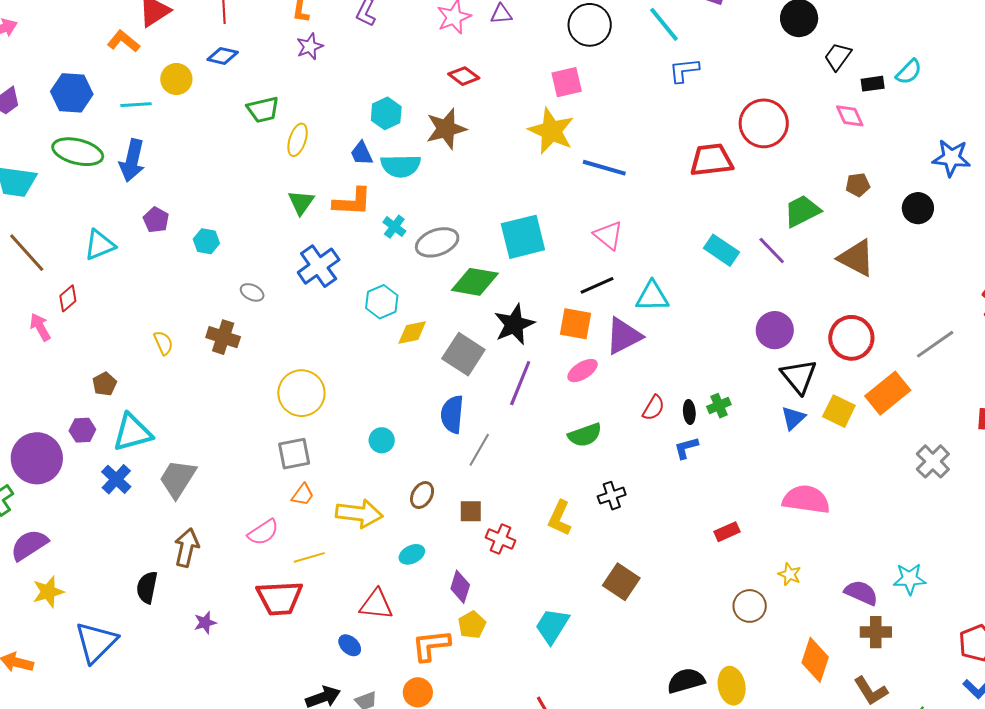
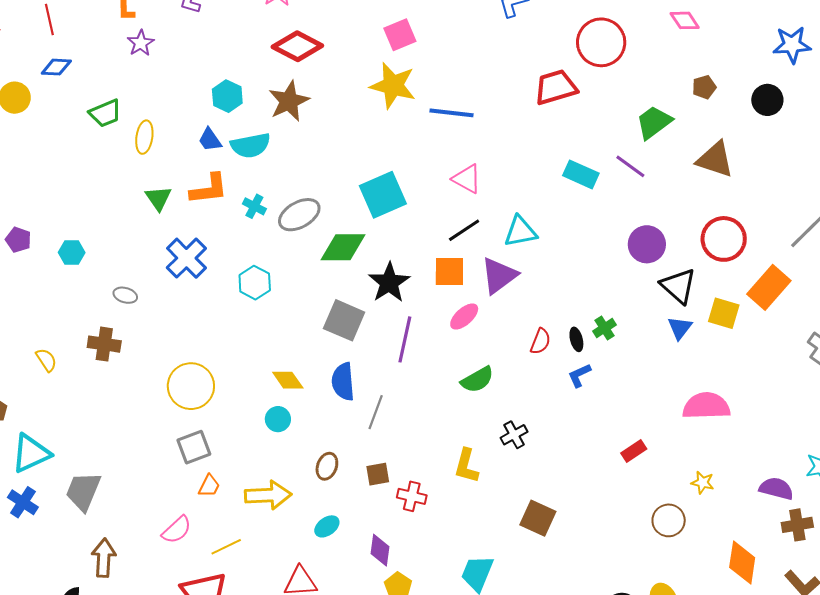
red diamond: (464, 76) -> (297, 46), size x1.6
yellow diamond: (412, 333) -> (288, 380), moved, turned 76

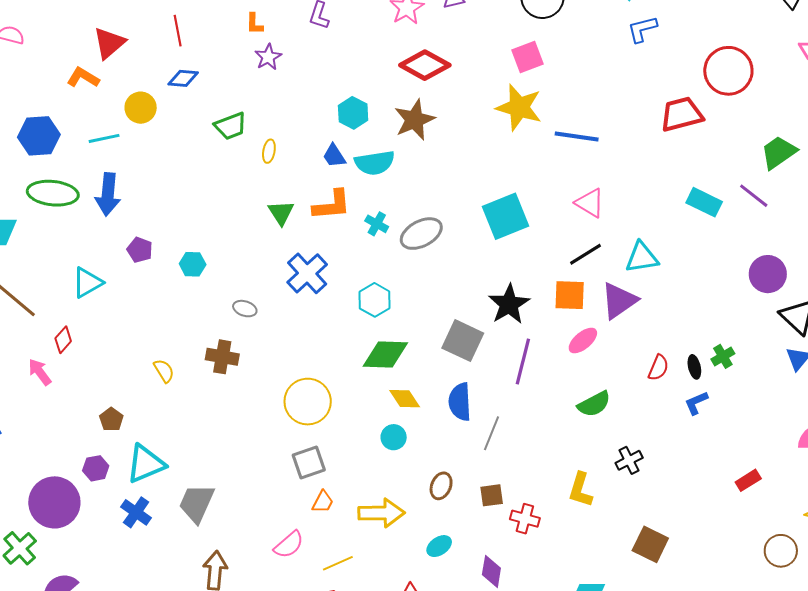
yellow ellipse: (144, 137) -> (269, 151), size x0.7
green diamond: (343, 247) -> (385, 355), moved

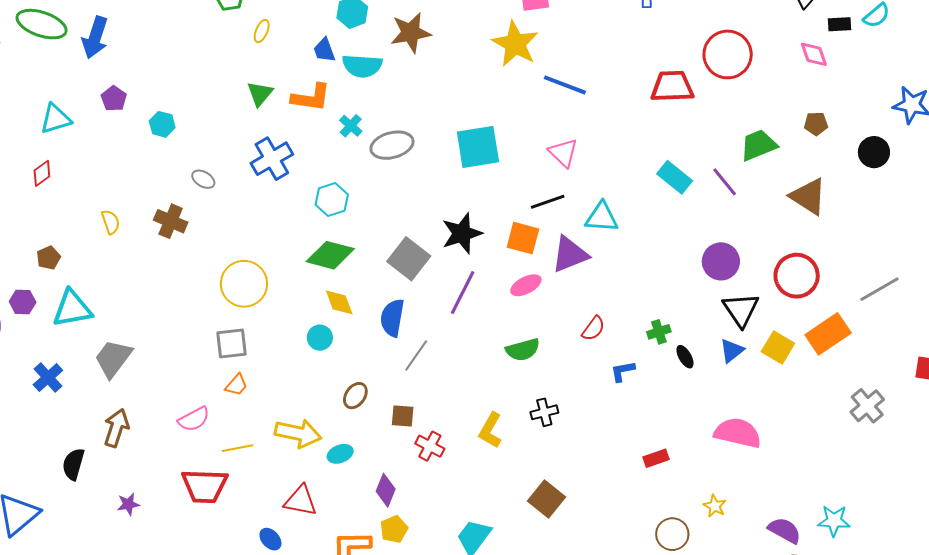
red diamond: (63, 340) -> (42, 173), moved
black ellipse: (694, 367) -> (685, 357), moved, turned -30
blue cross: (136, 512) -> (48, 377), moved
yellow arrow: (381, 513) -> (298, 433), moved

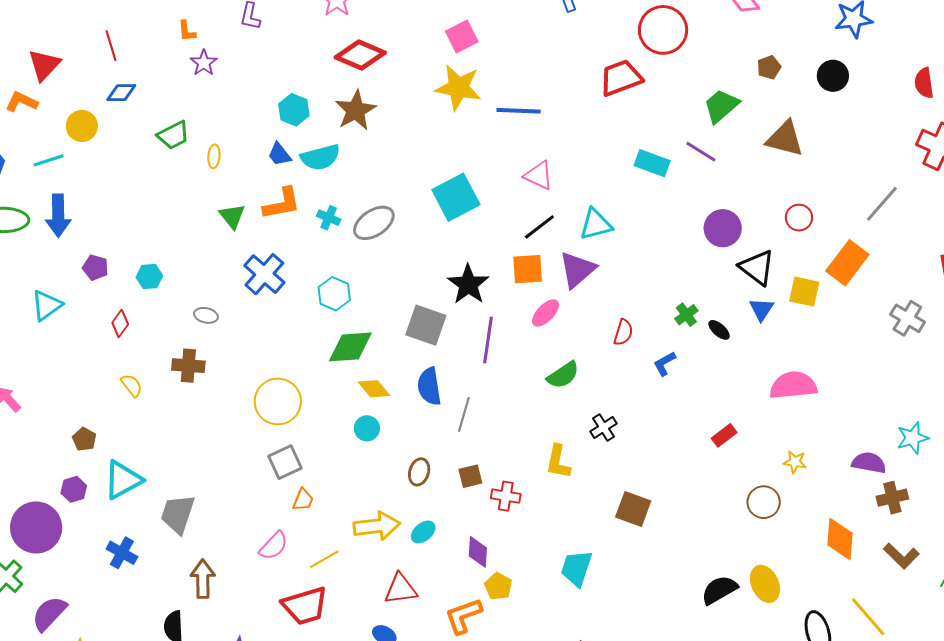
red diamond: (42, 173) -> (120, 323), moved
red circle: (797, 276) -> (799, 218), size x0.6

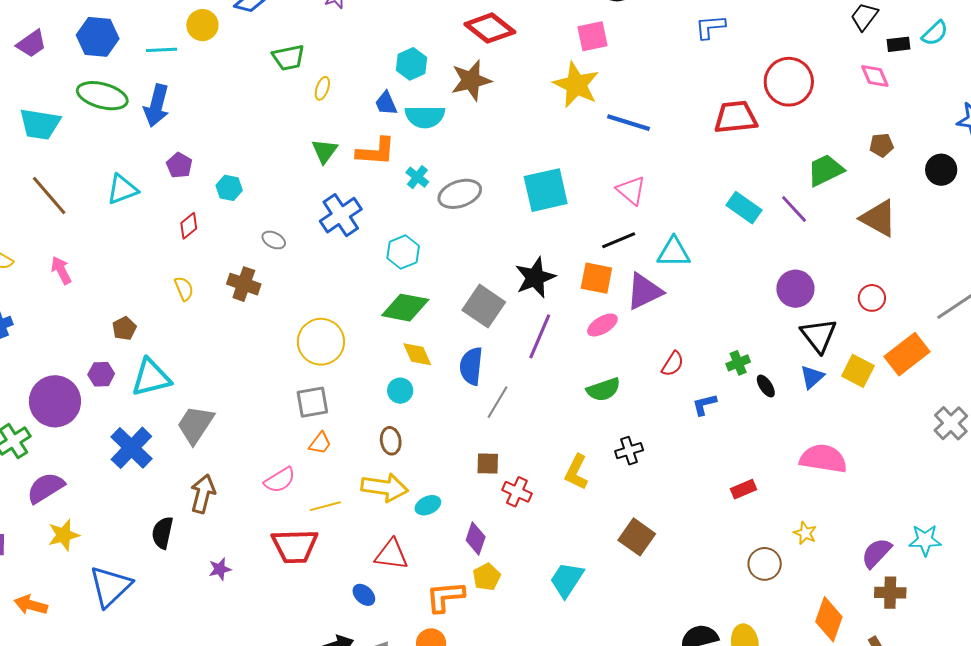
purple semicircle: (869, 463) -> (876, 553), turned -72
brown ellipse: (419, 472) -> (391, 441), moved, turned -40
blue cross: (122, 553) -> (131, 448), size x1.4

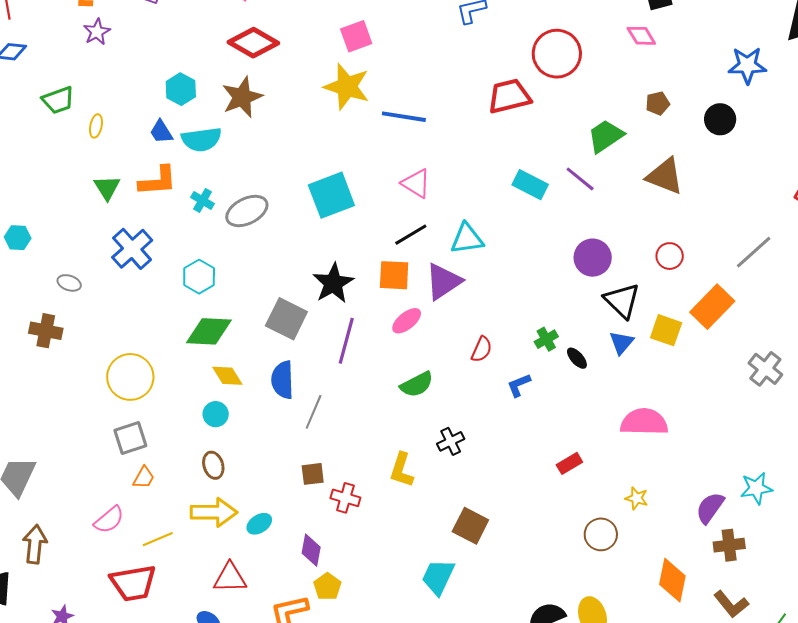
cyan trapezoid: (567, 580) -> (438, 577), moved

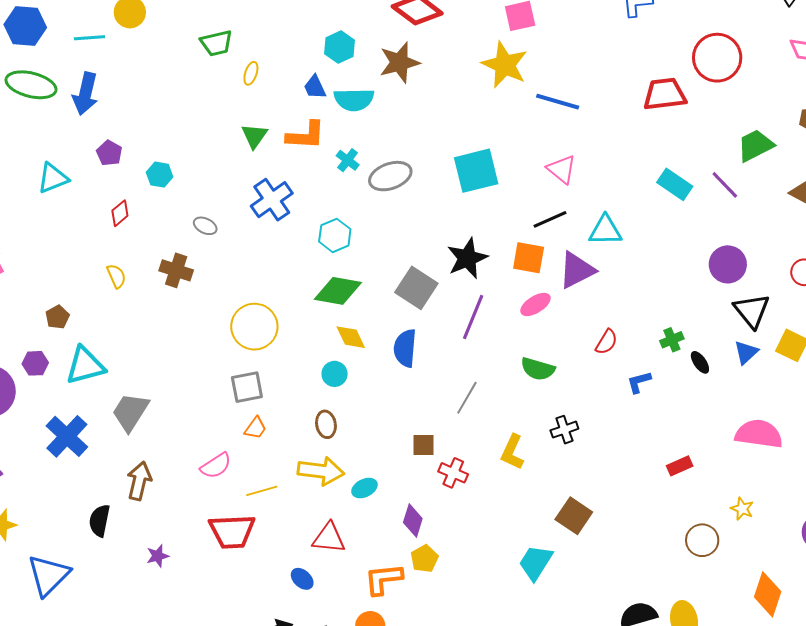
green semicircle: (417, 384) -> (538, 369), turned 36
gray line: (314, 412) -> (467, 398), moved

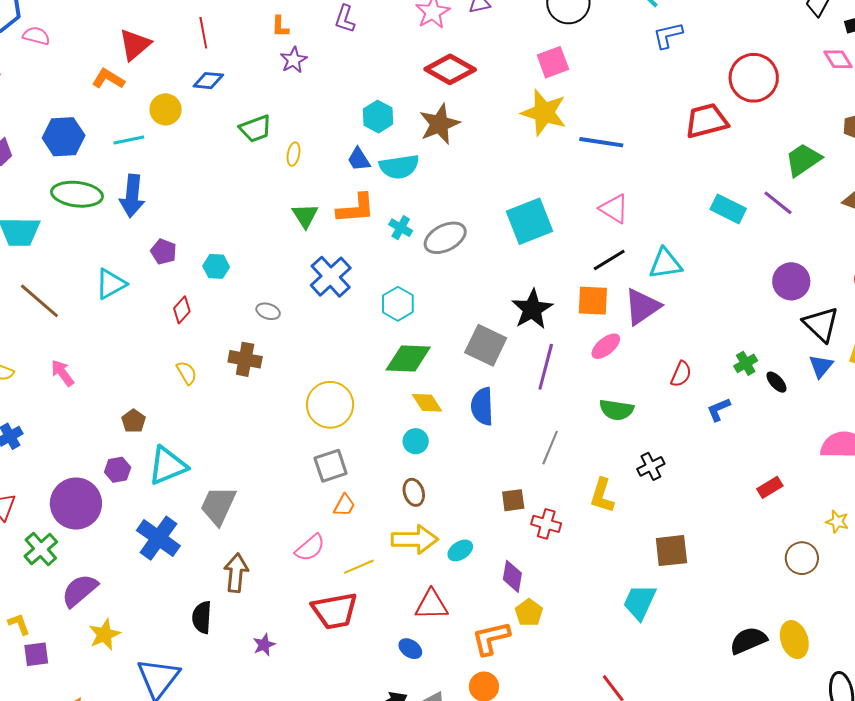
brown square: (574, 516) -> (671, 551), turned -33

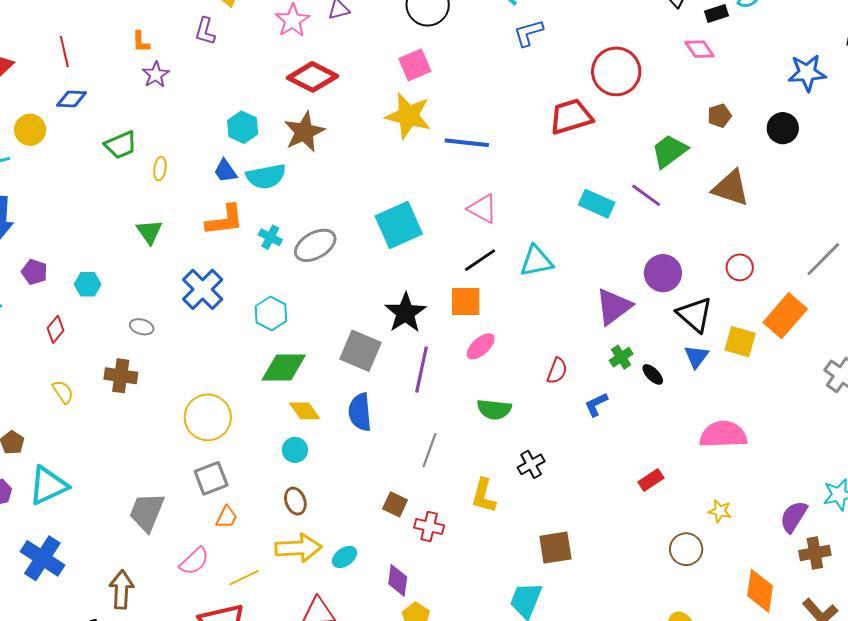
green triangle: (305, 216) -> (149, 232), moved
purple triangle: (642, 307) -> (614, 307), moved
brown square: (513, 500) -> (395, 504), turned 35
gray trapezoid: (218, 506) -> (147, 512), moved

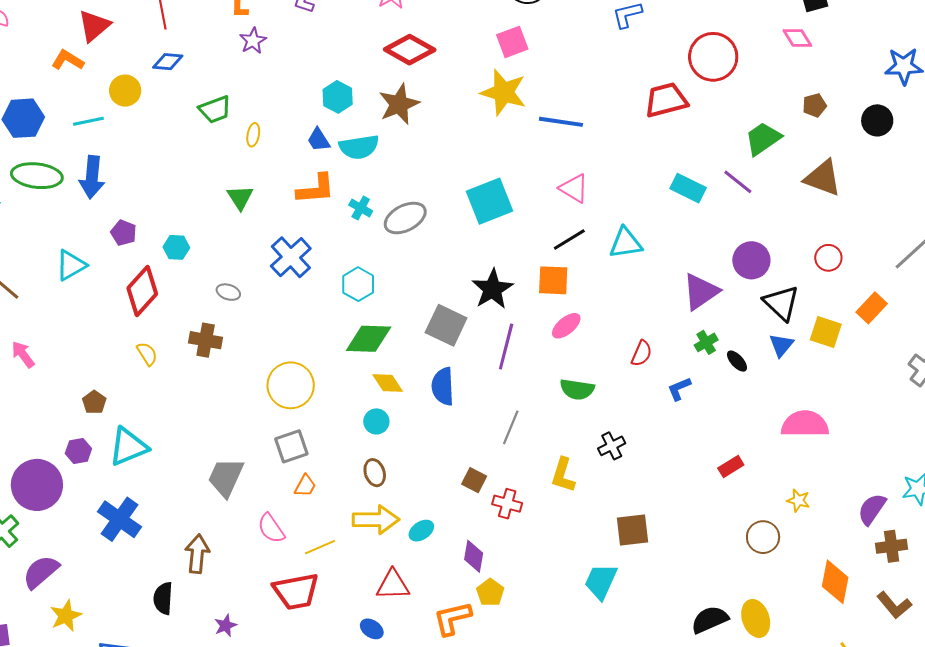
orange rectangle: (785, 316) -> (872, 308), size x0.7
red diamond: (56, 329) -> (142, 291), size x1.8
pink semicircle: (194, 561) -> (271, 528), turned 96

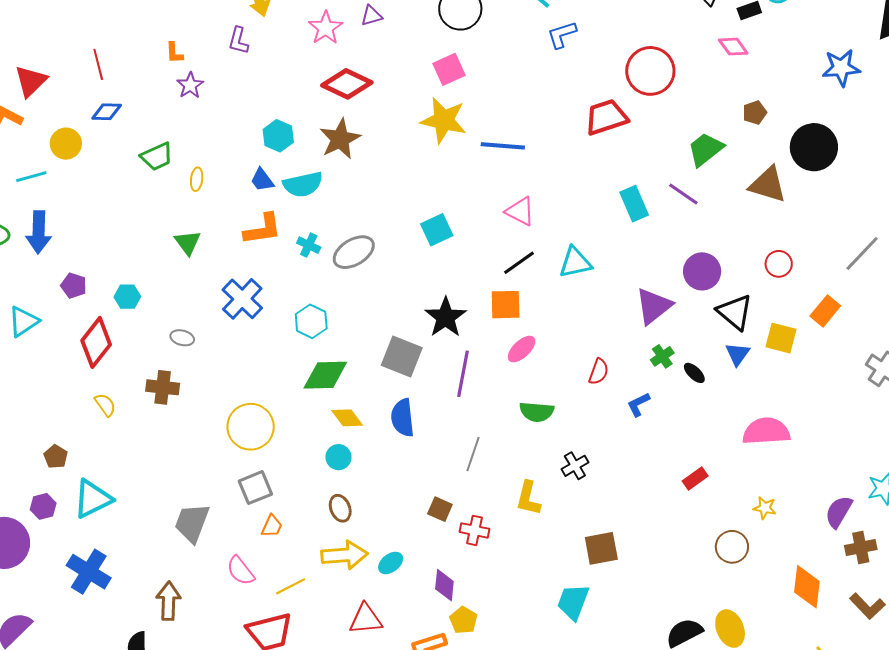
black circle: (877, 120) -> (814, 147), moved, size x1.5
cyan rectangle: (688, 188) -> (634, 204), turned 44
cyan square: (489, 201) -> (437, 230), size x0.7

